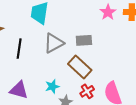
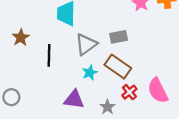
cyan star: (52, 86) -> (90, 73), moved
purple triangle: (19, 90) -> (74, 100), moved

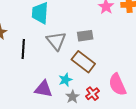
gray triangle: (86, 44) -> (56, 41), turned -35
cyan star: (90, 73) -> (65, 80), moved
red cross: (129, 92) -> (92, 94), moved

